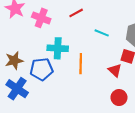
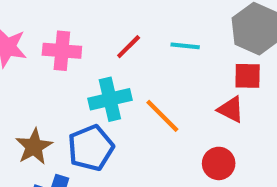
red line: (76, 13) -> (129, 47), moved
orange line: (81, 64) -> (162, 116), turned -30
red circle: (119, 98) -> (219, 163), moved

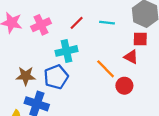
pink cross: (62, 51) -> (41, 25), turned -30
orange line: (162, 116) -> (106, 69), moved
brown star: (34, 147) -> (26, 76), turned 30

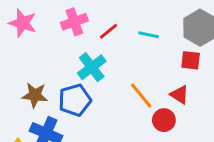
pink cross: (41, 25) -> (74, 22), moved
cyan cross: (66, 51) -> (92, 67), turned -30
red triangle: (131, 57) -> (180, 95), moved

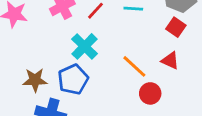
red square: (191, 60) -> (176, 27), turned 36
red circle: (164, 120) -> (150, 93), moved

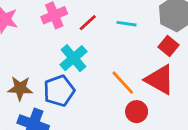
red triangle: (170, 60) -> (160, 80), size x1.6

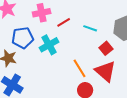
red square: (168, 46) -> (106, 48), moved
blue pentagon: (59, 91) -> (23, 38), moved

